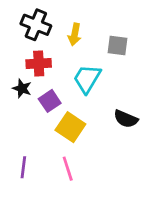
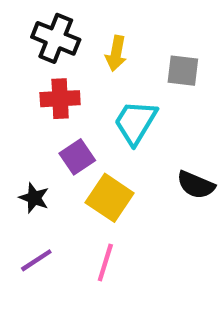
black star: (22, 88) -> (34, 198), moved
purple line: (23, 167) -> (36, 260), turned 50
pink line: (68, 169) -> (105, 262), turned 35

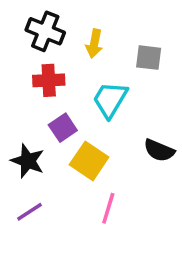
black star: (34, 198) -> (28, 161), size x1.4
pink line: (105, 262) -> (108, 208), moved

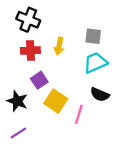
yellow arrow: (94, 44) -> (59, 46), moved
cyan trapezoid: (110, 100) -> (95, 63), moved, turned 35
pink line: (108, 208) -> (79, 114), moved

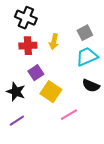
gray square: (93, 36) -> (85, 33), turned -35
pink line: (79, 114) -> (69, 115), moved, turned 42

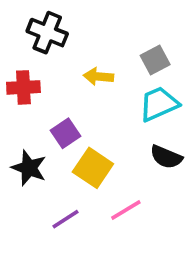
yellow arrow: (54, 42) -> (98, 76), turned 84
red cross: (28, 46) -> (23, 87), moved
purple line: (17, 121) -> (66, 219), moved

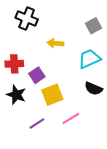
gray square: (155, 60) -> (94, 26), moved
red cross: (23, 87) -> (14, 64), moved
yellow square: (93, 168) -> (52, 95), turned 35

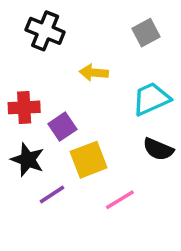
gray square: (94, 26) -> (146, 33), moved
purple line: (37, 124) -> (52, 194), moved

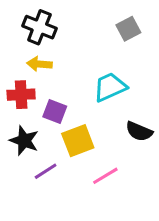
yellow arrow: (94, 73) -> (39, 64), moved
cyan trapezoid: (151, 99) -> (110, 87), moved
purple square: (62, 127) -> (55, 111), turned -35

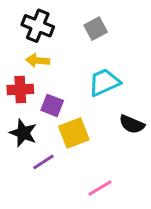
gray square: (128, 29) -> (96, 29), moved
pink line: (105, 176) -> (100, 188), moved

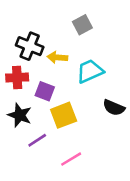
black cross: (38, 26) -> (30, 46), moved
yellow arrow: (38, 61) -> (57, 57), moved
pink line: (100, 188) -> (71, 159), moved

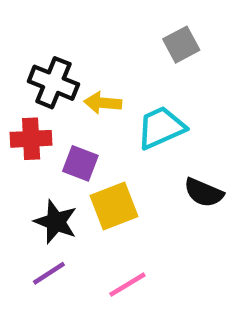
gray square: (82, 25) -> (181, 45), moved
black star: (20, 115) -> (56, 222), moved
purple line: (37, 140) -> (49, 273), moved

